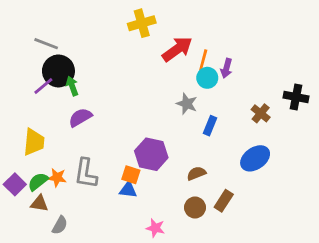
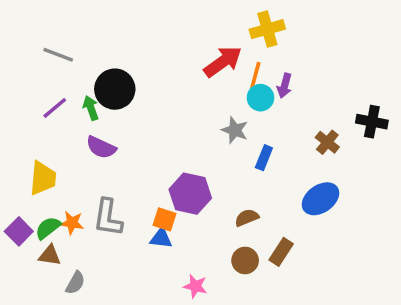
yellow cross: (142, 23) -> (267, 29), moved
black circle: (58, 71) -> (115, 89), moved
purple semicircle: (80, 117) -> (101, 147), turned -125

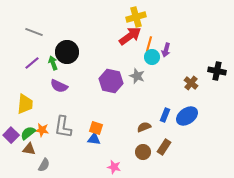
yellow cross: (267, 29) -> (136, 17), moved
blue rectangle: (264, 158) -> (165, 115), moved
purple hexagon: (190, 194) -> (111, 81), moved

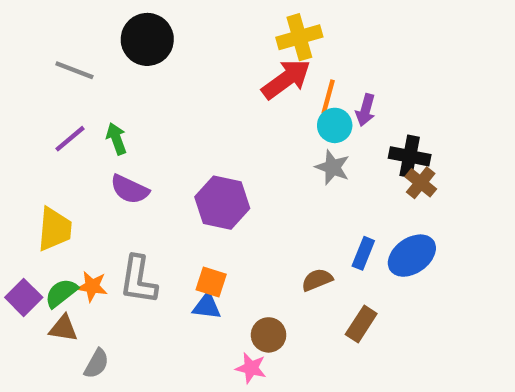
black circle: (67, 52) -> (147, 39), moved
black cross: (217, 71) -> (410, 156), moved
gray star: (137, 76) -> (332, 167), moved
purple hexagon: (111, 81) -> (222, 203), moved
brown circle: (143, 152) -> (269, 335), moved

